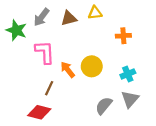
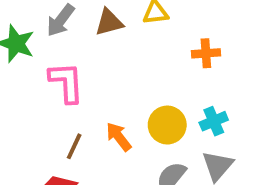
yellow circle: (92, 66) -> (167, 125), moved
orange arrow: (68, 70) -> (119, 137), moved

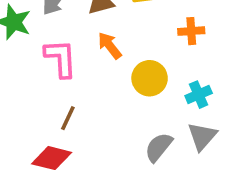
yellow circle: (167, 125) -> (150, 78), moved
orange arrow: (119, 137) -> (110, 46), moved

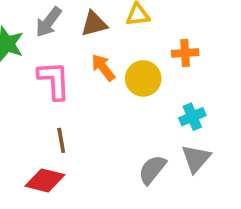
yellow circle: (150, 78) -> (143, 78), moved
brown line: (68, 118) -> (61, 140), turned -35

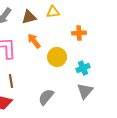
yellow circle: (143, 78) -> (57, 57), moved
gray semicircle: (152, 170) -> (46, 97), moved

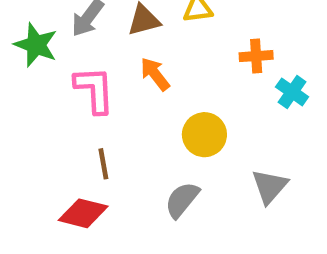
yellow circle: (57, 57) -> (204, 135), moved
cyan cross: (83, 68) -> (292, 92), moved, turned -32

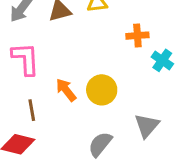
orange arrow: (155, 74) -> (66, 90), moved
gray semicircle: (182, 200) -> (100, 144), moved

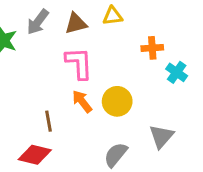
pink L-shape: (26, 59) -> (79, 63), moved

